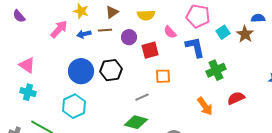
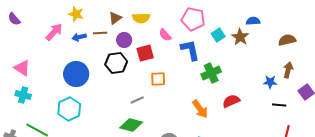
brown triangle: (112, 12) -> (115, 18), moved
black hexagon: (111, 70) -> (116, 63), moved

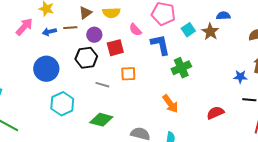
gray line: (137, 100) -> (102, 85), moved, turned 40
red semicircle: (231, 101) -> (215, 113), moved
cyan hexagon: (69, 109) -> (62, 104), moved

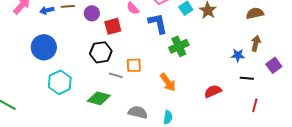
black hexagon: (86, 58) -> (101, 52), moved
orange square: (128, 74) -> (134, 65), moved
gray line: (102, 85) -> (116, 75), moved

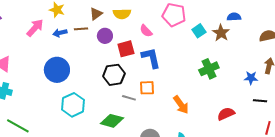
blue L-shape: (158, 23) -> (151, 58), moved
green cross: (179, 46) -> (209, 69), moved

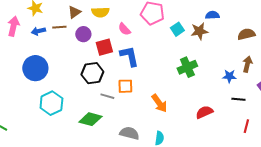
pink arrow: (35, 28) -> (13, 26), turned -30
brown star: (221, 33) -> (199, 31), turned 30

